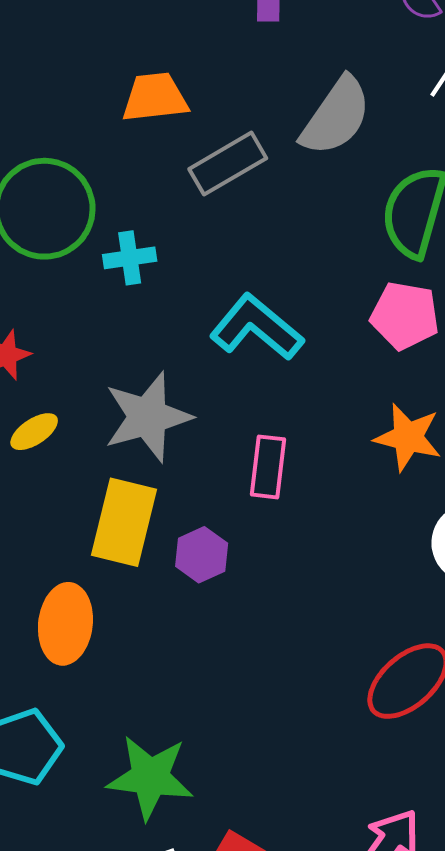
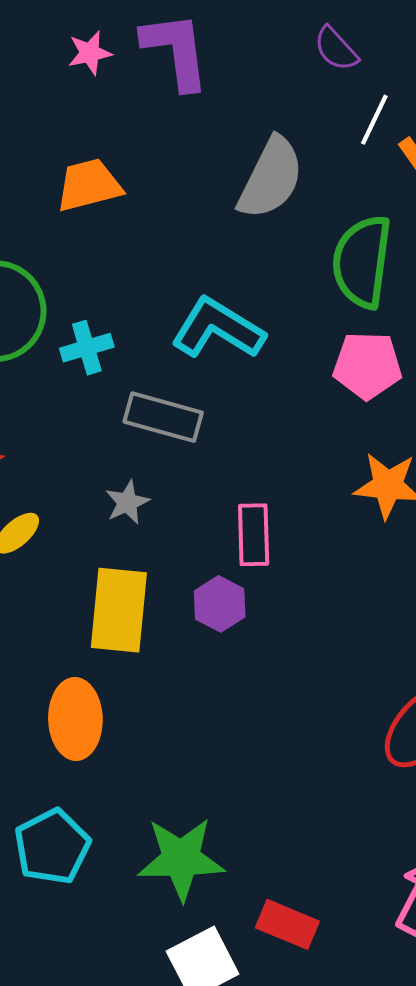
gray rectangle: (228, 164) -> (163, 417), moved, turned 54
cyan L-shape: (256, 327) -> (218, 329), moved
gray star: (148, 417) -> (127, 502), size x0.5
purple hexagon: (202, 555) -> (220, 604), moved

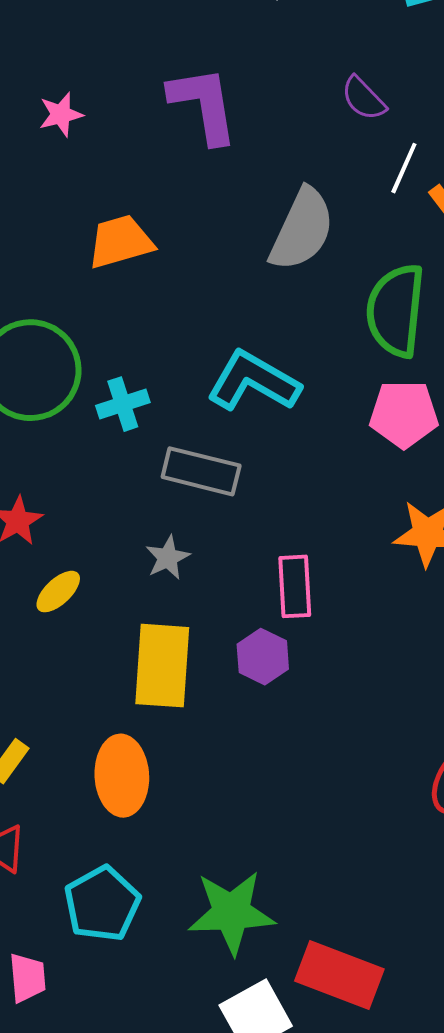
pink star: (90, 53) -> (61, 114), moved
red rectangle: (287, 924) -> (339, 975), size x1.4

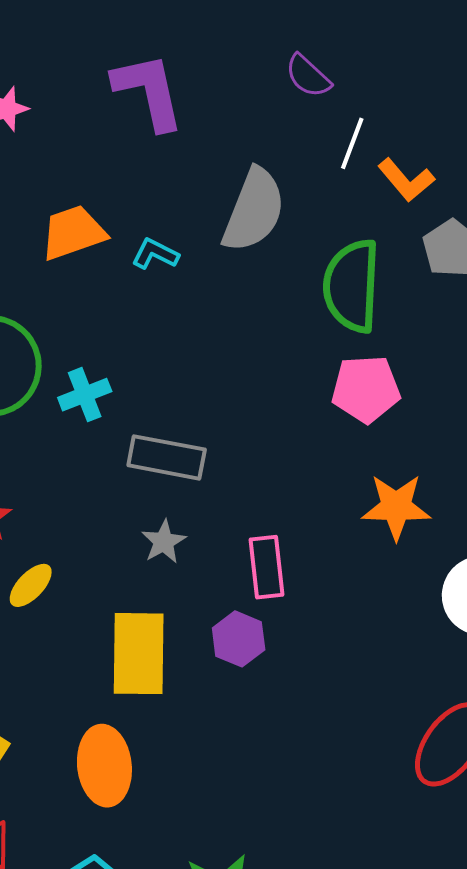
cyan L-shape: (253, 381) -> (155, 254), moved, size x0.5
gray star: (168, 558) -> (164, 542), moved

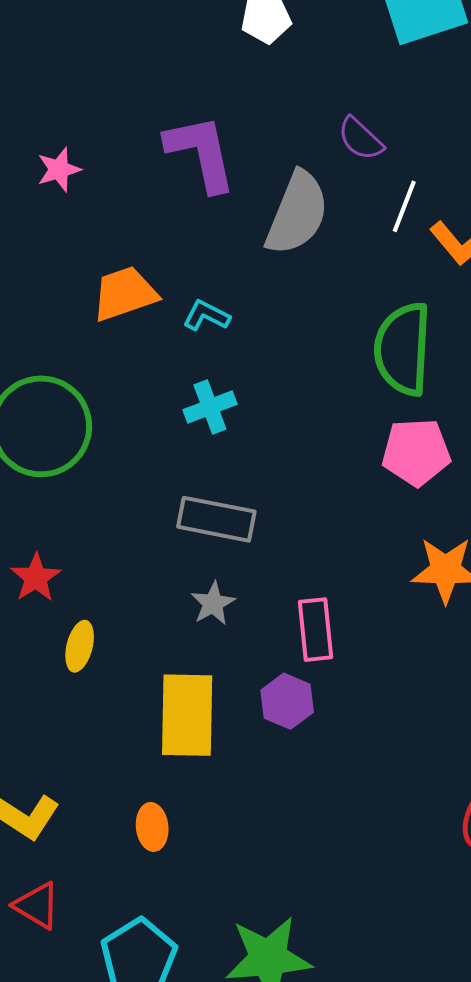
gray semicircle: (254, 210) -> (297, 213), moved
cyan cross: (85, 395) -> (210, 407), moved
yellow ellipse: (31, 585) -> (80, 646), turned -30
orange ellipse: (104, 766) -> (152, 827), size x0.6

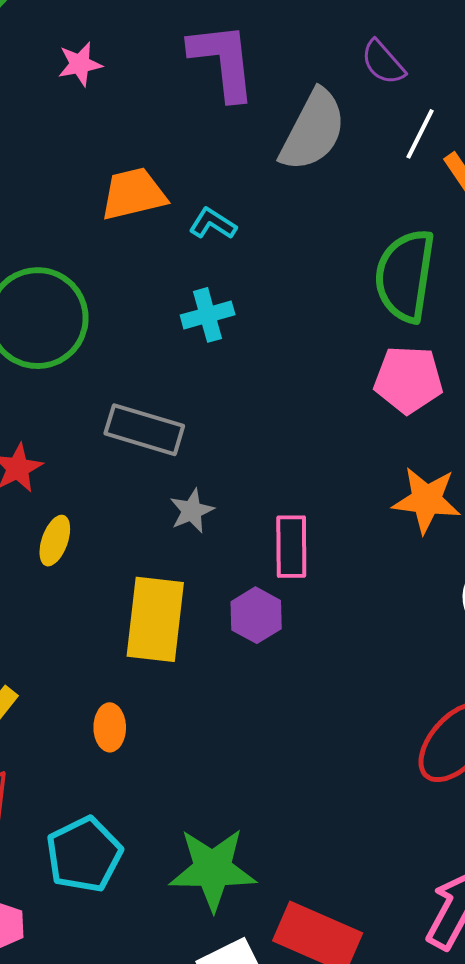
gray rectangle: (216, 519) -> (144, 430), moved

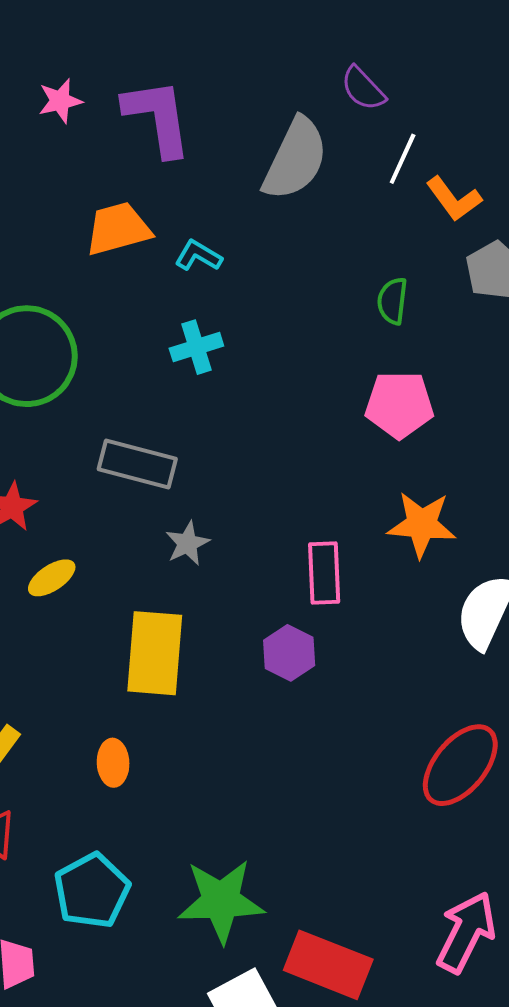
purple L-shape: (223, 61) -> (158, 117), moved
green semicircle: (405, 276) -> (392, 301), size x0.5
yellow ellipse: (55, 541) -> (52, 578), turned 39
pink rectangle: (291, 547) -> (324, 573), moved
purple hexagon: (256, 615) -> (289, 653), moved

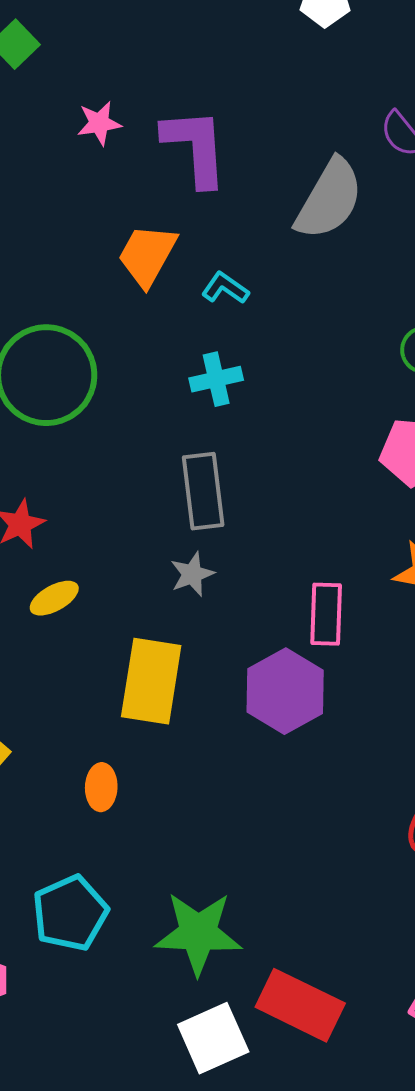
orange trapezoid: (118, 229) -> (147, 255), turned -50
gray rectangle: (137, 464) -> (203, 491), moved, turned 64
purple hexagon: (289, 653) -> (285, 691), size x1.5

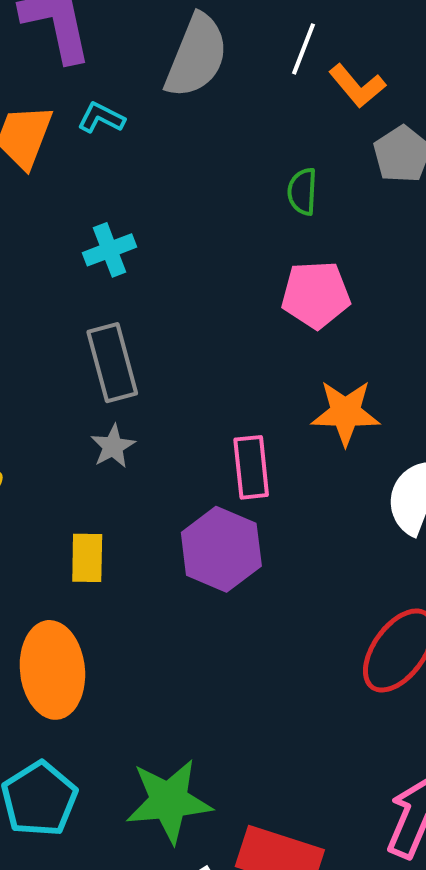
cyan L-shape: (225, 288) -> (101, 118), moved
yellow rectangle: (151, 681) -> (87, 558), size x0.6
orange ellipse: (101, 787) -> (52, 670), size x2.0

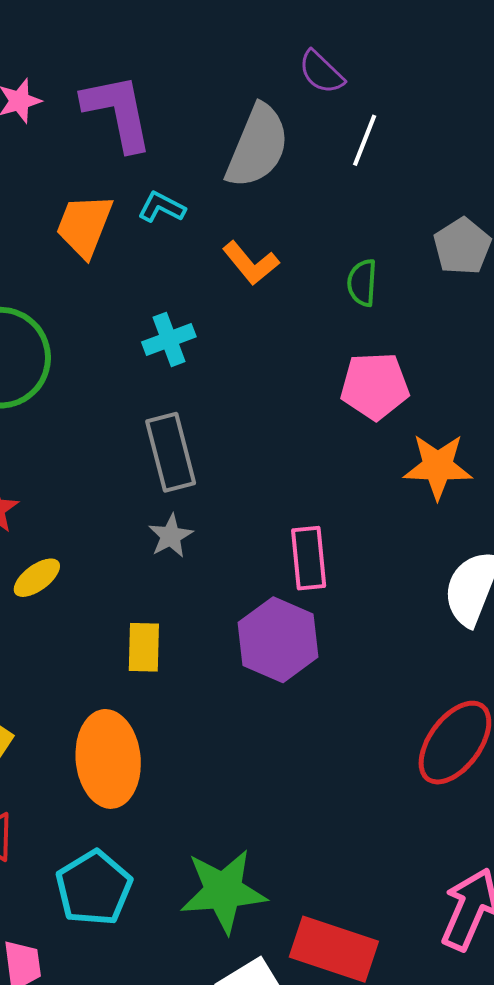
orange L-shape: (357, 86) -> (251, 263), moved
orange star: (345, 413) -> (438, 466), moved

